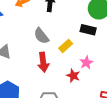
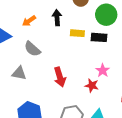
gray semicircle: (41, 36) -> (32, 49), moved
yellow rectangle: (66, 46) -> (77, 33), moved, turned 56

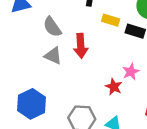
gray triangle: (19, 73) -> (53, 56), moved
red arrow: (60, 77) -> (81, 46), moved

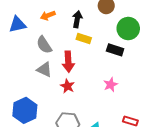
yellow rectangle: (111, 20) -> (84, 38), moved
red star: (114, 87) -> (67, 86), moved

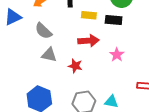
yellow rectangle: (84, 38) -> (89, 15), moved
red arrow: (68, 62) -> (88, 41), moved, turned -78

